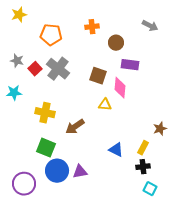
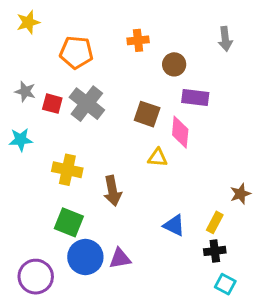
gray arrow: (150, 26) -> (225, 39), turned 56
red square: (35, 69) -> (52, 104), turned -32
brown arrow: (75, 127) -> (112, 191), turned -66

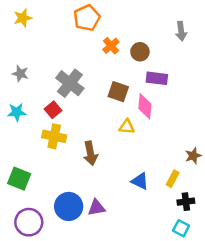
orange cross: (138, 40) -> (111, 46), moved, turned -35
orange pentagon: (76, 52) -> (87, 18), moved, turned -30
red square: (52, 104) -> (53, 110), moved, turned 35
green square: (69, 222) -> (19, 179), moved
black cross: (215, 251) -> (186, 202), moved

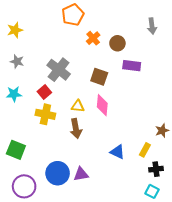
yellow star: (23, 18) -> (15, 30), moved
pink diamond: (145, 106) -> (102, 105), moved
yellow triangle: (127, 127) -> (78, 106), moved

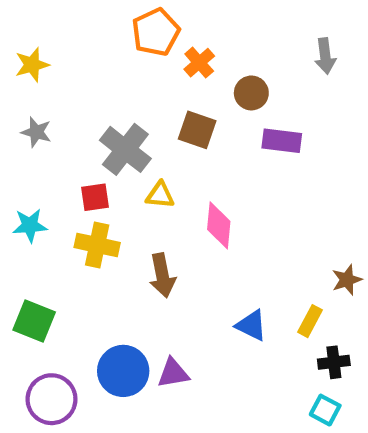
orange cross: (93, 38) -> (199, 63), moved
brown square: (99, 77) -> (197, 130), moved
red square: (44, 92) -> (95, 197), turned 32
cyan star: (14, 94) -> (30, 225), moved
yellow triangle: (78, 106) -> (160, 195), moved

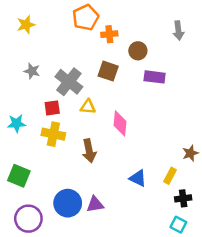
orange cross: (199, 63) -> (109, 34), turned 35
yellow star: (32, 65) -> (26, 25), moved
gray star: (36, 132) -> (32, 71), moved

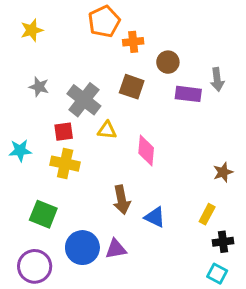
gray arrow: (178, 31) -> (217, 79), moved
brown arrow: (89, 151) -> (122, 200), moved
brown star: (190, 153) -> (223, 172), moved
green square: (19, 176) -> (43, 214), moved
blue triangle: (138, 178) -> (155, 217), moved

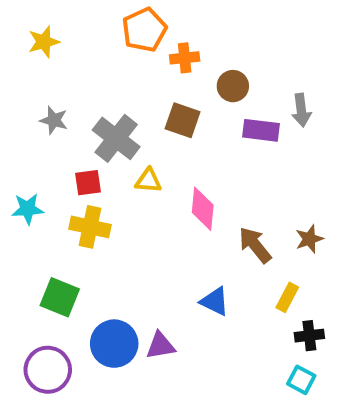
brown arrow: (122, 200) -> (255, 245), moved, turned 152

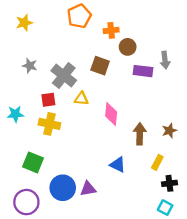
orange cross: (185, 58) -> (111, 30), moved
brown arrow: (255, 245) -> (140, 134), turned 40

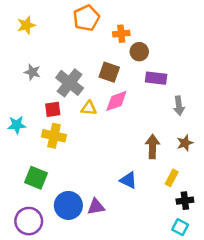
gray arrow: (165, 60) -> (179, 106), moved
pink diamond: (111, 114) -> (116, 101), moved, turned 65

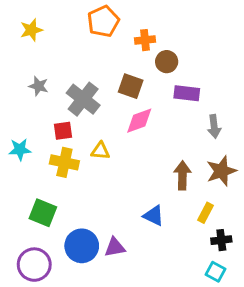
yellow triangle: (89, 108) -> (100, 151), moved
brown star: (185, 143) -> (221, 171), size x1.5

